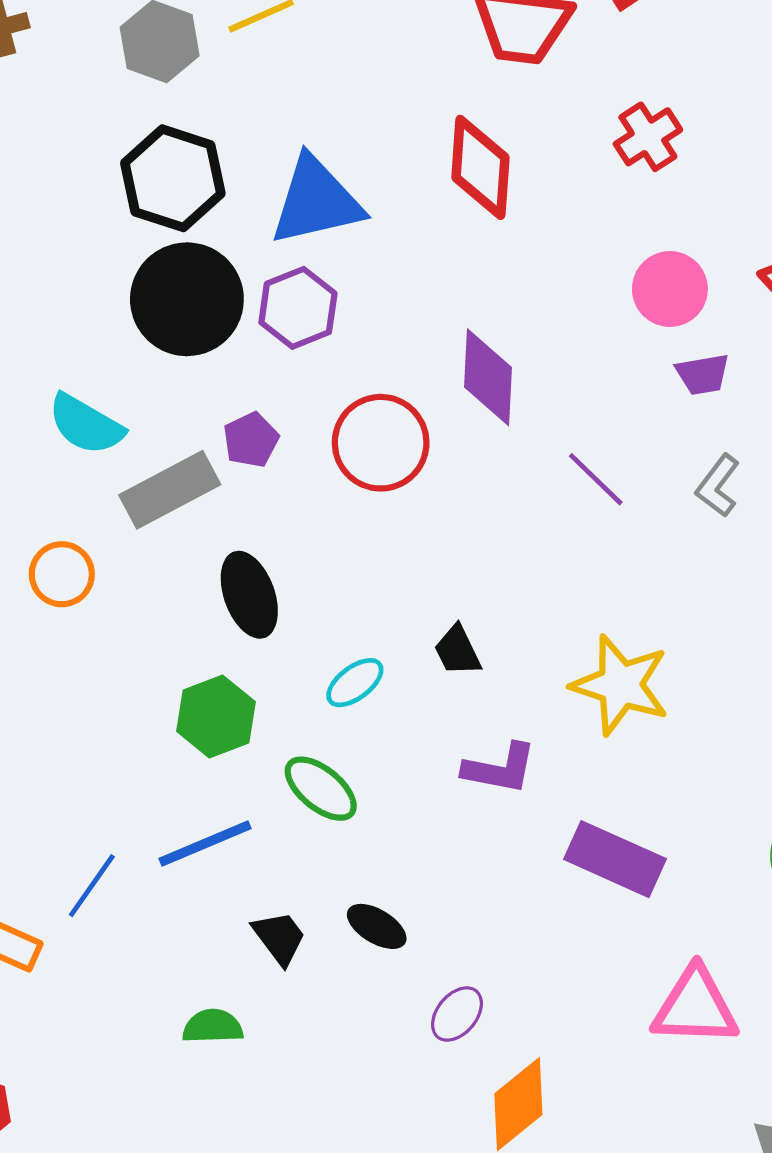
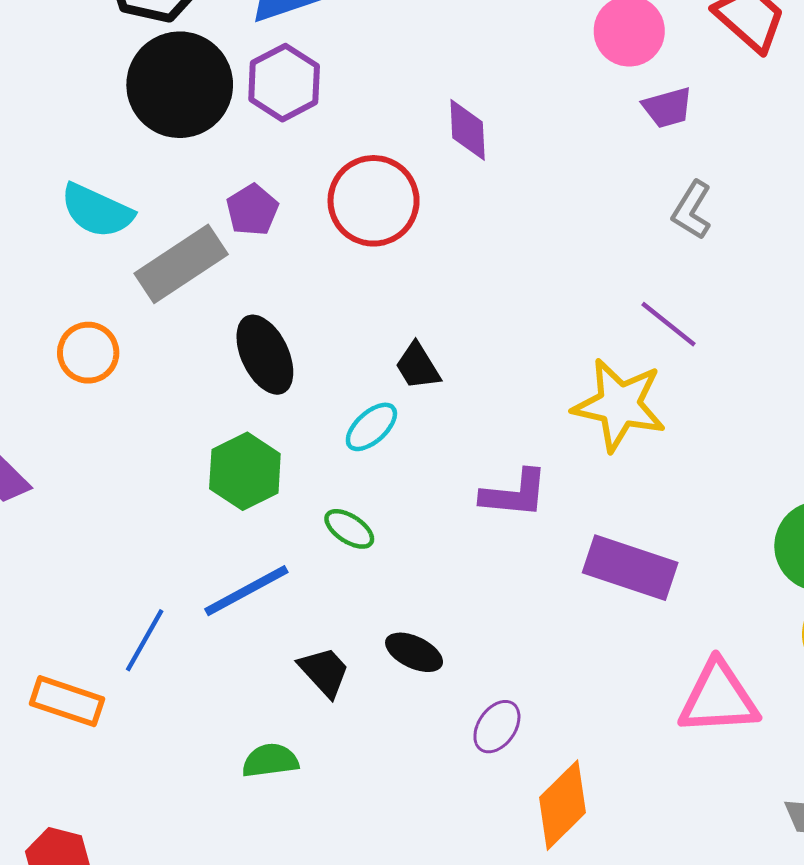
purple diamond: (488, 377) -> (468, 130), size x0.7
purple line: (596, 479) -> (669, 324), moved
black trapezoid: (458, 651) -> (418, 366), moved
green ellipse: (321, 789) -> (349, 529), size x0.7

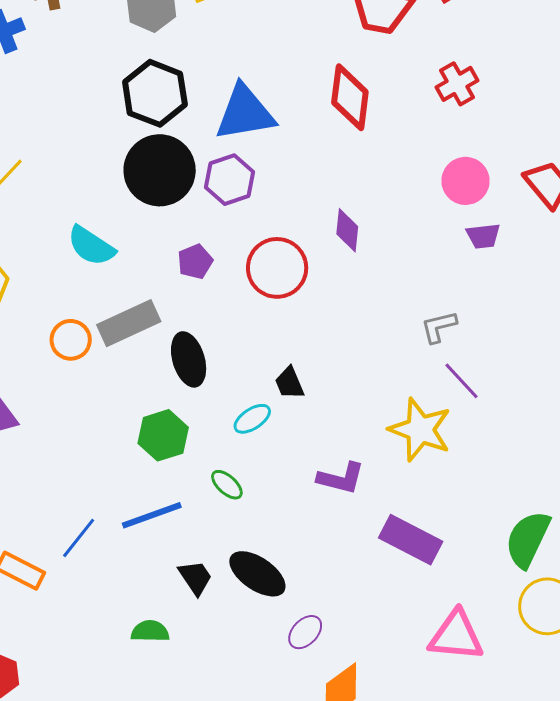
gray L-shape: (692, 210) -> (439, 327), moved, turned 36
gray rectangle: (181, 264) -> (129, 323), moved
black ellipse: (414, 652) -> (257, 574), size x1.5

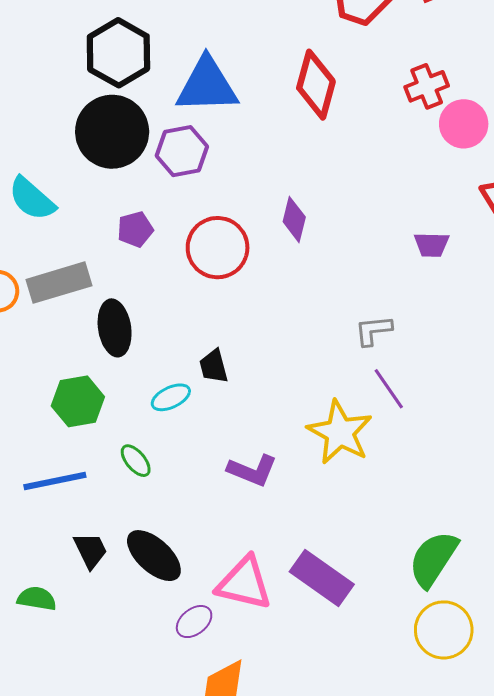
pink circle: (466, 181) -> (464, 124), moved
purple rectangle: (411, 540) -> (322, 578), moved
pink triangle: (456, 636) -> (244, 583), moved

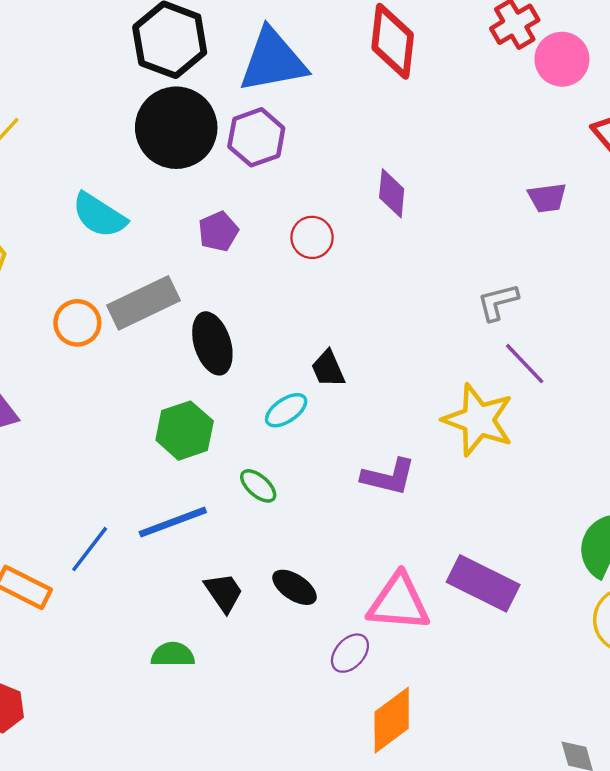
red circle: (218, 248) -> (312, 237), size x0.6
black ellipse: (154, 556) -> (295, 587), size x0.7

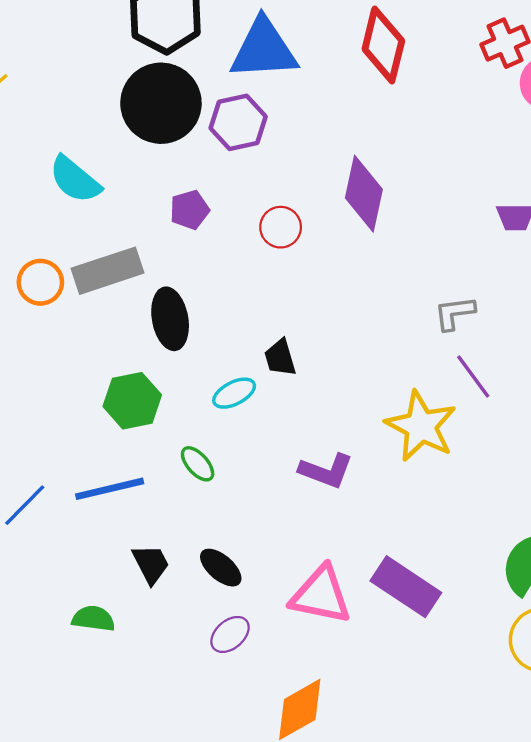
purple diamond: (392, 193) -> (364, 194), size x1.5
purple ellipse: (350, 653) -> (230, 634), moved

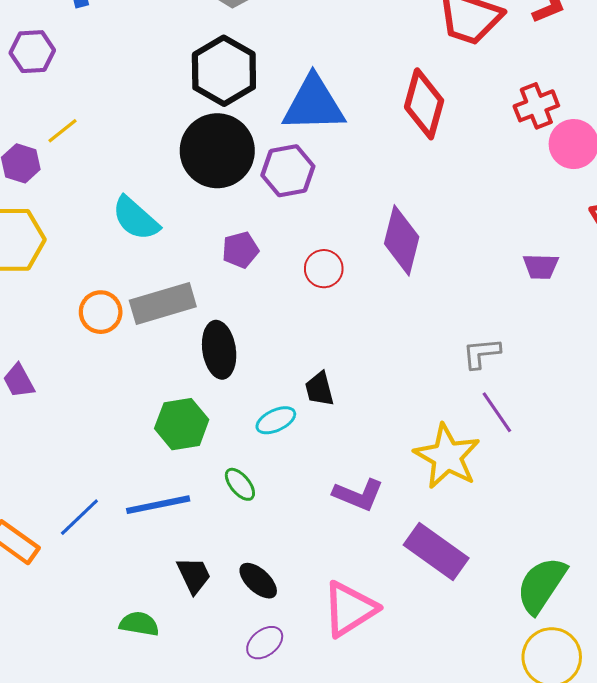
purple rectangle: (406, 587) -> (436, 552), moved
pink triangle: (321, 595) -> (350, 609), turned -46

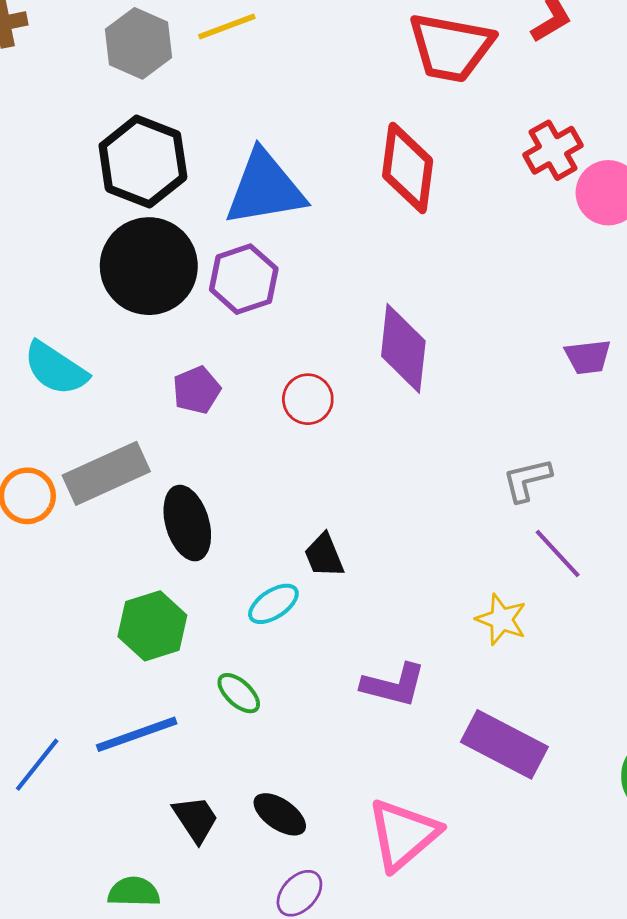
yellow star: (447, 456) -> (501, 619), size x0.6

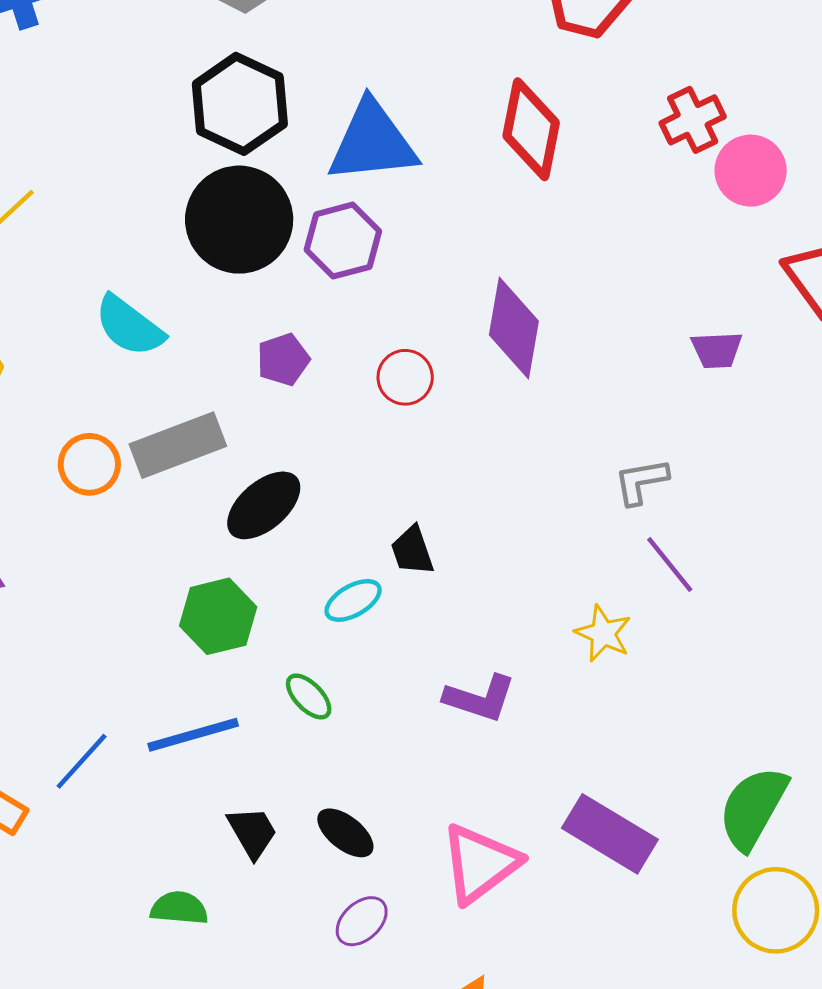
black ellipse: (187, 523) -> (264, 505), turned 62
purple rectangle: (504, 744) -> (610, 834), moved

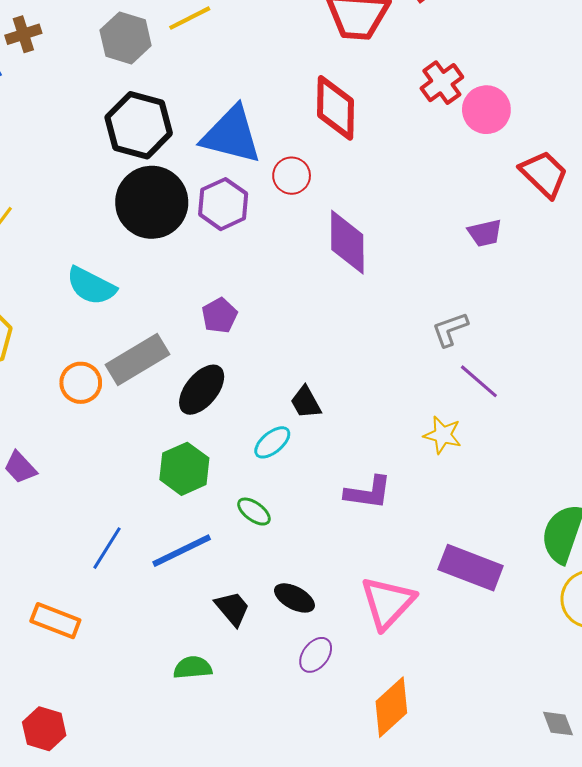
blue triangle: (372, 142) -> (231, 135), turned 30
purple pentagon: (283, 360) -> (219, 315), moved
red circle: (405, 377) -> (292, 176), moved
blue line: (82, 761) -> (107, 548), moved

